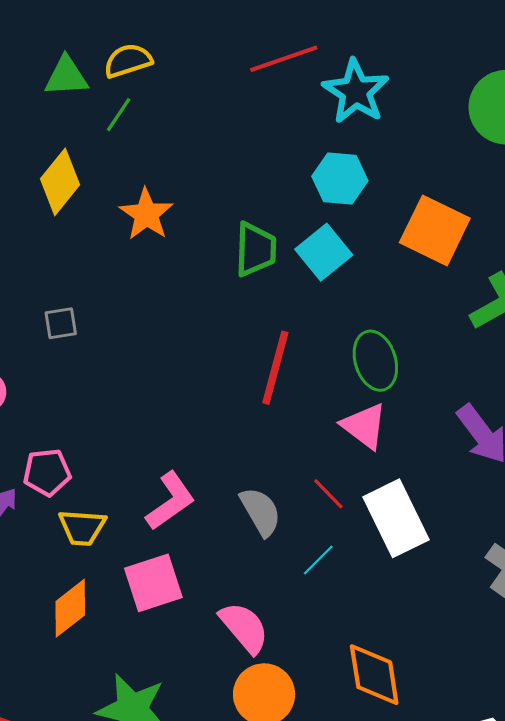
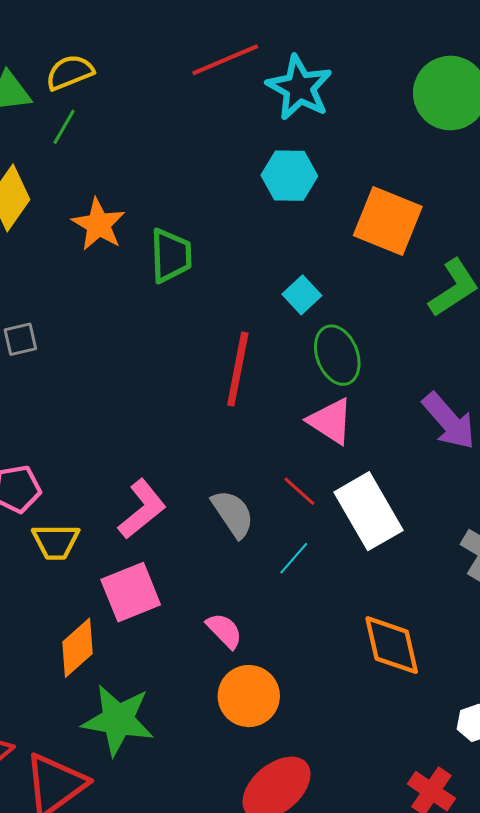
green trapezoid: (255, 249) -> (171, 256), moved
cyan square: (324, 252) -> (302, 295), moved, size x0.7
orange diamond: (70, 608) -> (77, 648), moved
pink semicircle: (244, 628) -> (224, 631), size x0.7
orange diamond: (374, 675) -> (392, 645), moved

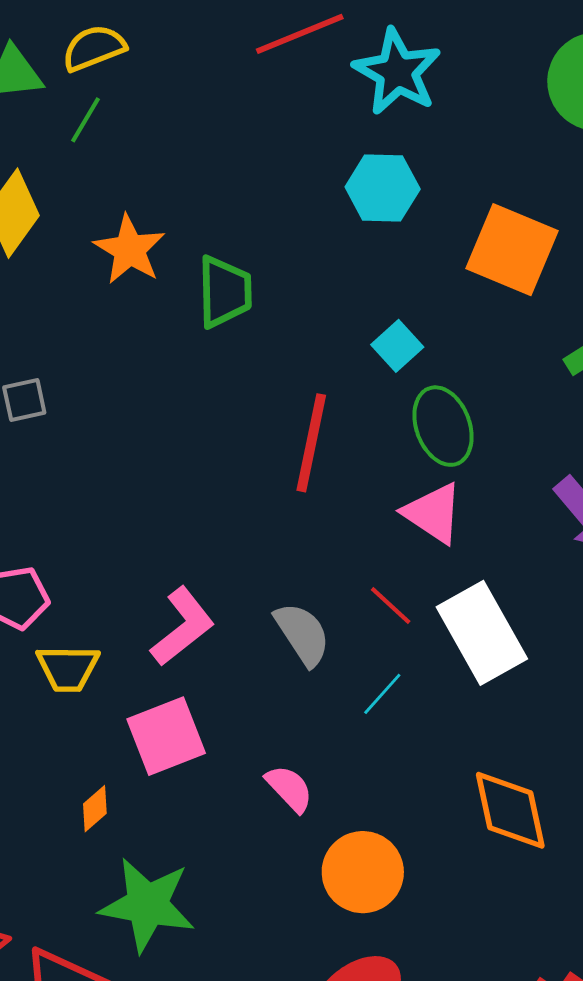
orange diamond: (77, 648) -> (95, 809), size x0.6
orange circle: (249, 696) -> (363, 872), moved

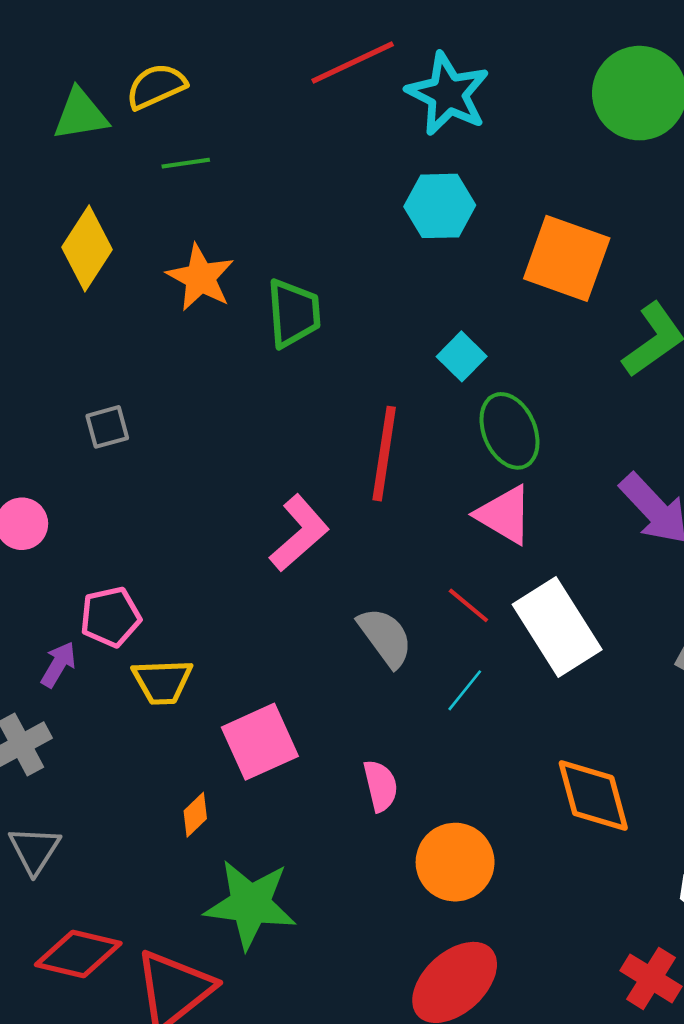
green line: (86, 120) -> (186, 163), moved, turned 54
pink L-shape: (183, 627) -> (299, 533), moved
pink semicircle: (289, 789) -> (381, 786), turned 33

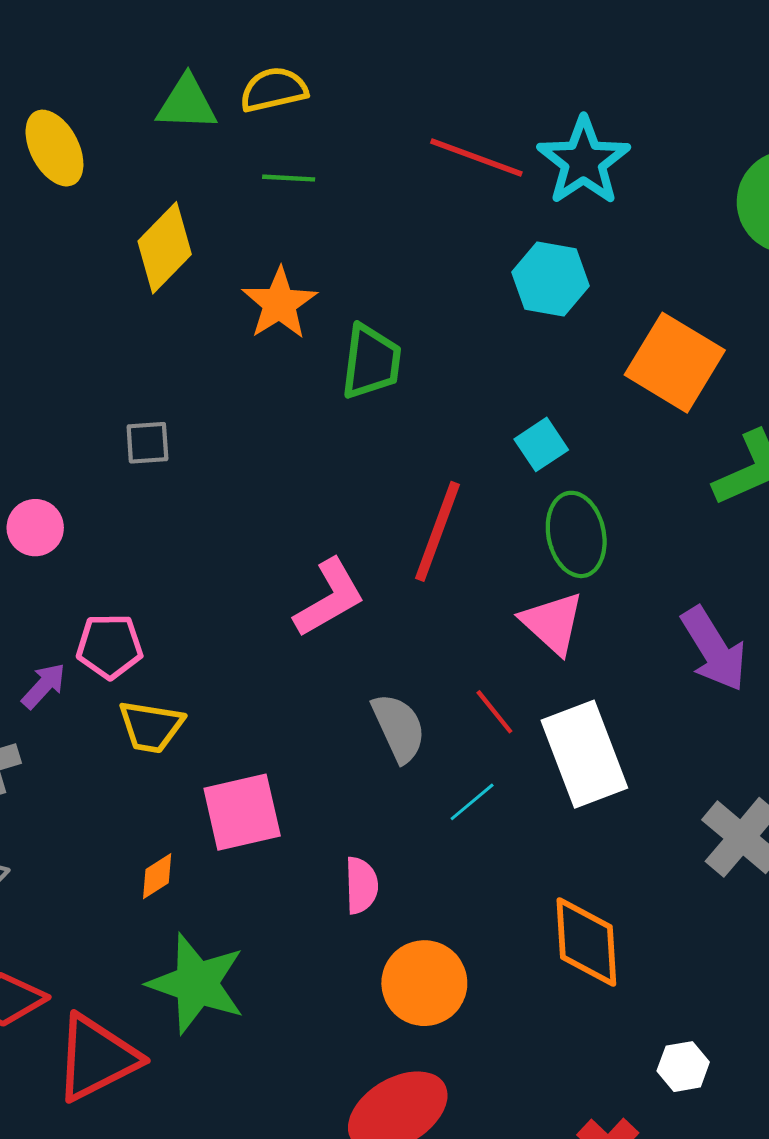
red line: (353, 62) -> (476, 158), moved, turned 34

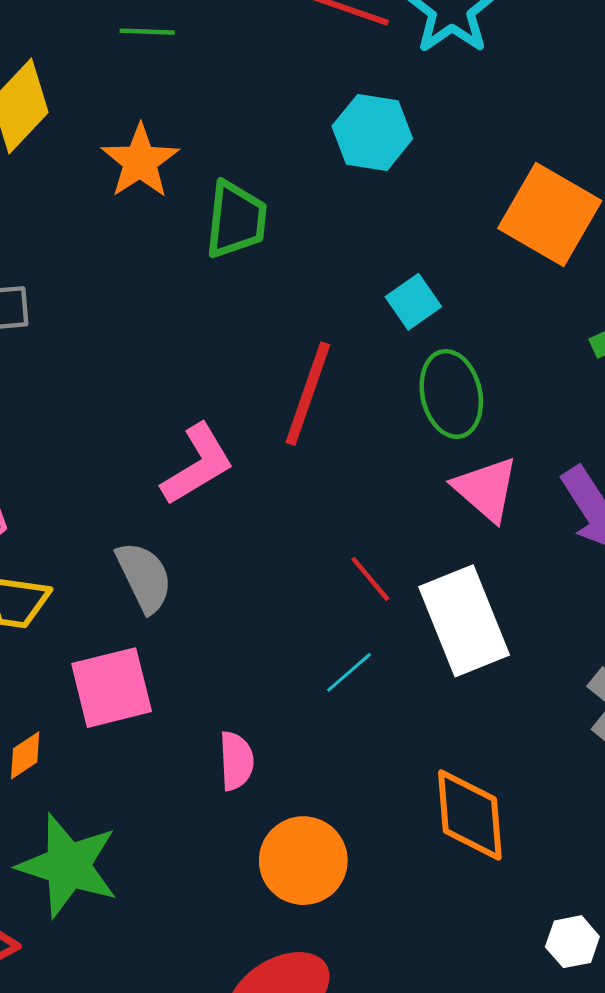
cyan hexagon: (551, 279) -> (372, 132), moved
pink triangle: (552, 623) -> (486, 489), moved
gray semicircle: (399, 728) -> (144, 577), moved

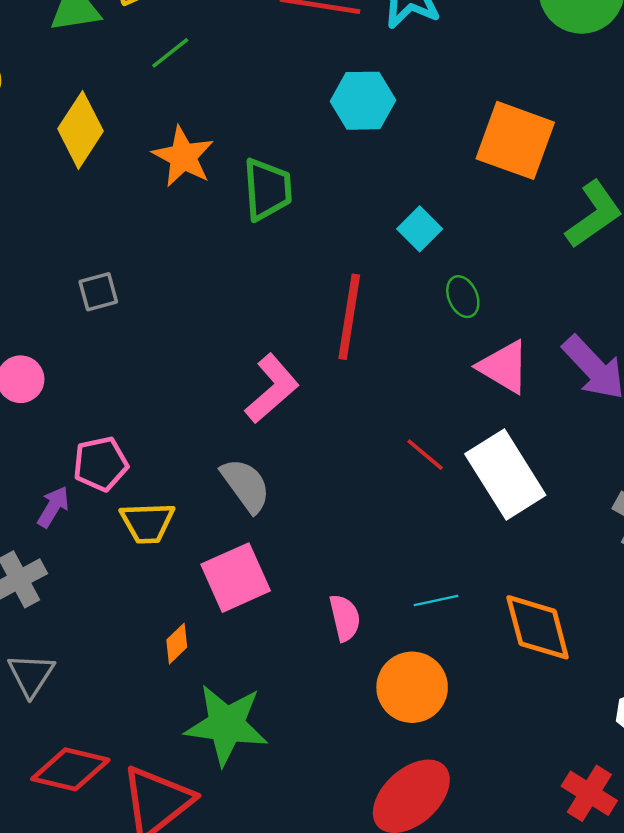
green line: (147, 32) -> (170, 53), turned -30
green ellipse: (451, 394) -> (463, 297), size x0.6
cyan line: (349, 672) -> (436, 600), moved, turned 39

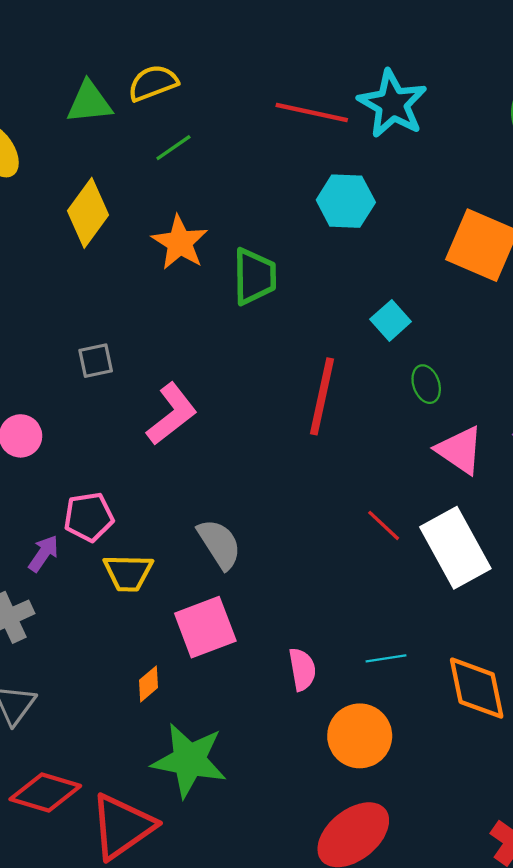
pink L-shape: (272, 389) -> (172, 414), moved

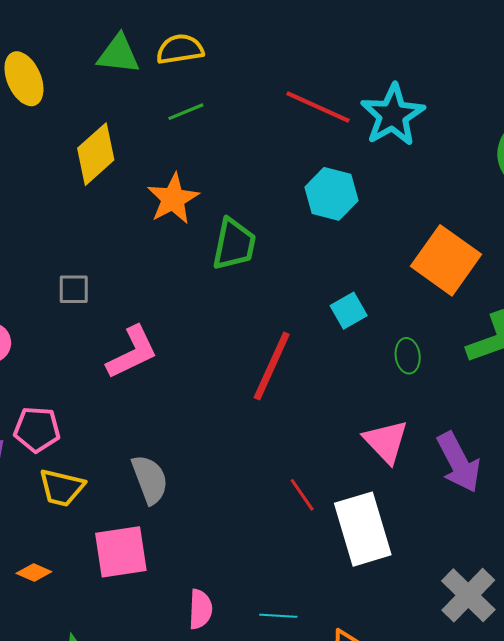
green ellipse: (426, 384) -> (408, 356), moved
orange diamond: (148, 684) -> (34, 572), moved, turned 52

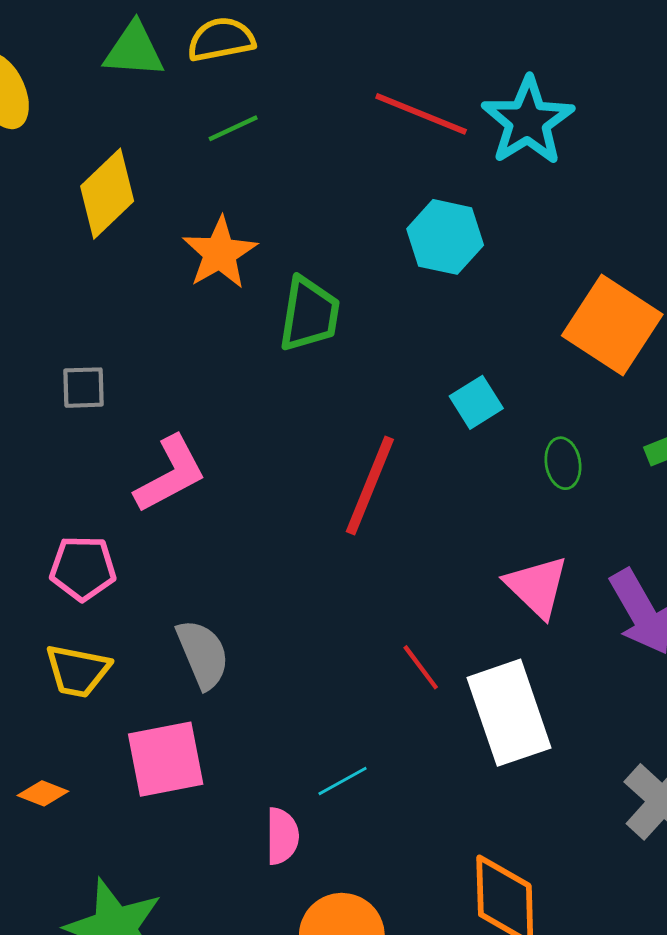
pink pentagon: (37, 429) -> (83, 568), moved
cyan line: (278, 616) -> (343, 781), moved, turned -30

